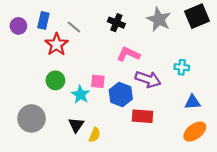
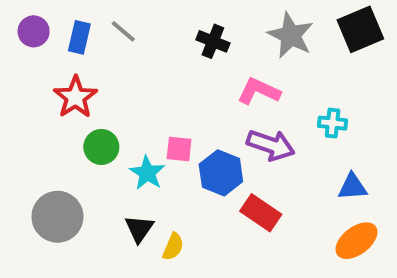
purple circle: (18, 26) -> (34, 31), moved
gray line: (74, 27) -> (123, 31), moved
red star: (57, 44) -> (75, 97), moved
pink L-shape: (128, 54) -> (259, 91), moved
red rectangle: (143, 116) -> (261, 213), turned 30

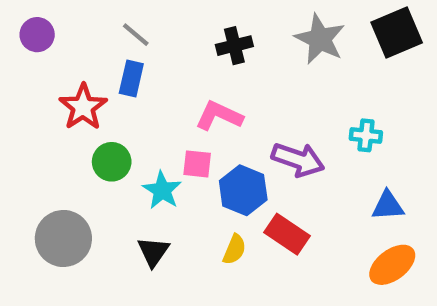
blue rectangle: (79, 37) -> (131, 78), moved
black cross: (213, 41) -> (234, 46), turned -36
pink L-shape: (259, 91) -> (219, 116), moved
yellow semicircle: (173, 247) -> (234, 249), moved

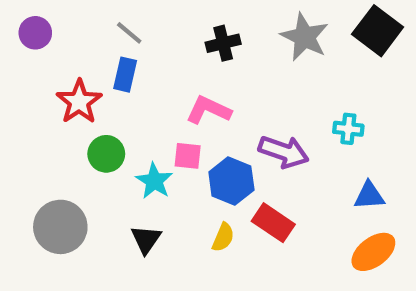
black square: (397, 32) -> (378, 31), turned -30

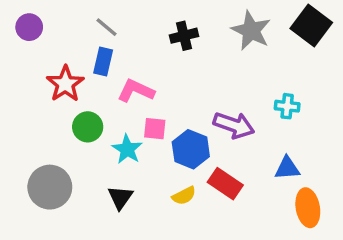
pink L-shape: (209, 110) -> (136, 91), moved
blue triangle: (369, 196) -> (287, 168), moved
yellow semicircle: (223, 237) -> (184, 196), turned 40
orange ellipse: (373, 252) -> (308, 208), turned -63

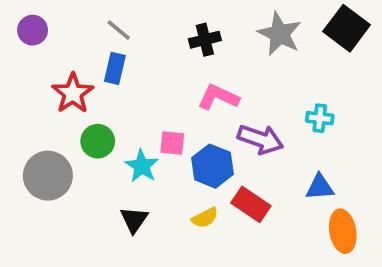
pink L-shape: (136, 91) -> (218, 97), moved
gray circle: (50, 187) -> (48, 176), moved

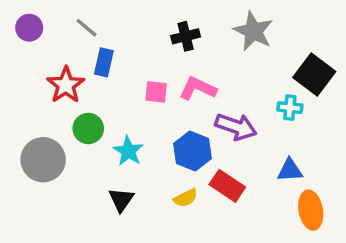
black square: (347, 28) -> (314, 75), moved
gray line: (119, 30) -> (87, 28), moved
pink square: (172, 143) -> (156, 92), moved

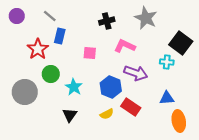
pink L-shape: (198, 88) -> (125, 46), moved

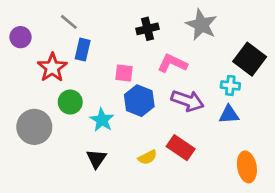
purple circle: (17, 16) -> (20, 37), moved
blue hexagon: (111, 87) -> (139, 101), moved
blue triangle: (167, 98) -> (229, 114), moved

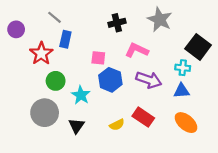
gray circle: (34, 127) -> (45, 113), moved
orange ellipse: (247, 167) -> (186, 123), moved, turned -40

